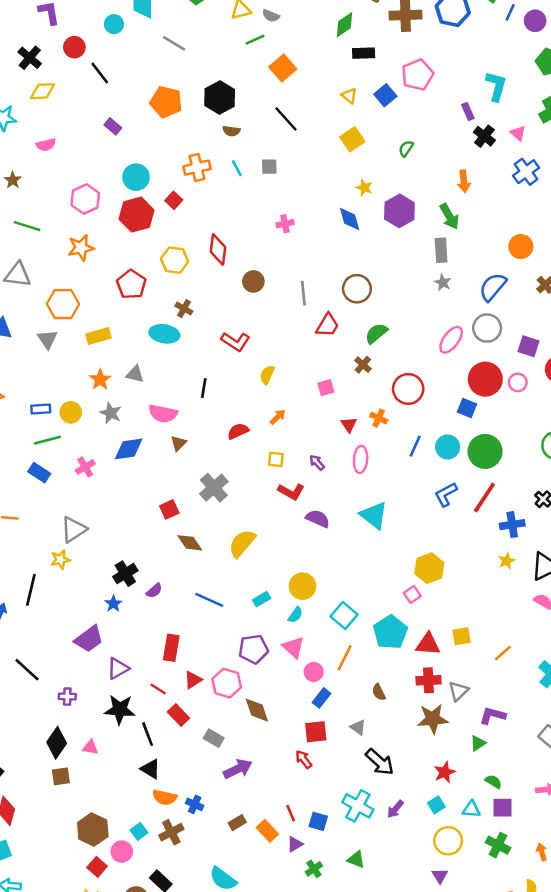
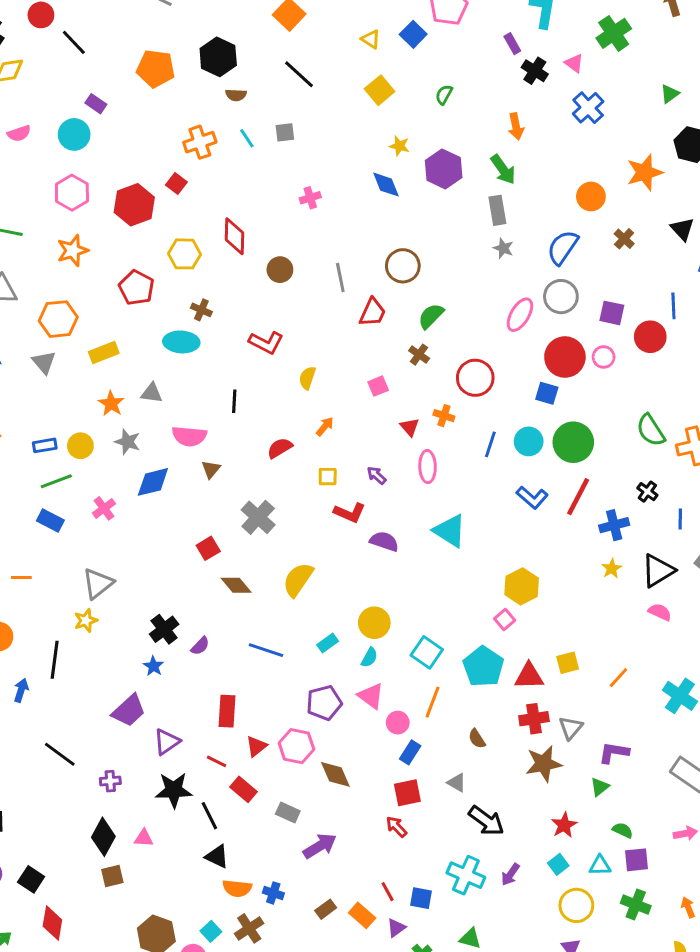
cyan circle: (136, 177) -> (74, 134), moved
blue L-shape: (446, 494) -> (532, 497), turned -105

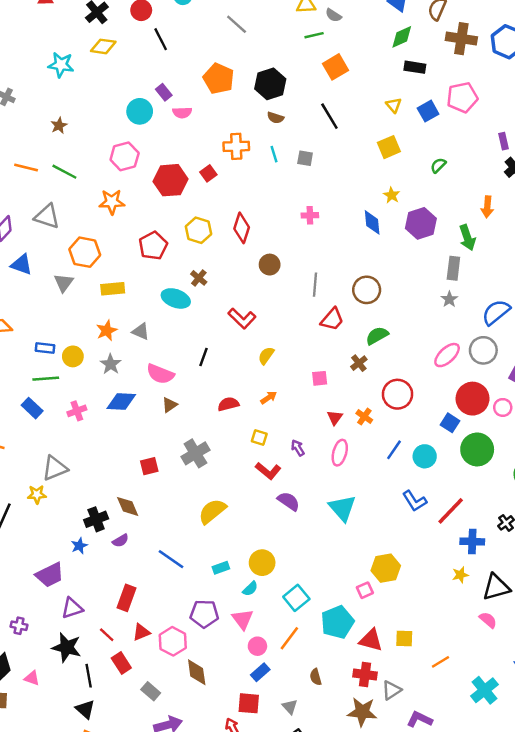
pink semicircle: (19, 133) -> (182, 113), moved
green circle: (573, 442) -> (477, 449), moved
brown diamond: (236, 585) -> (128, 506), moved

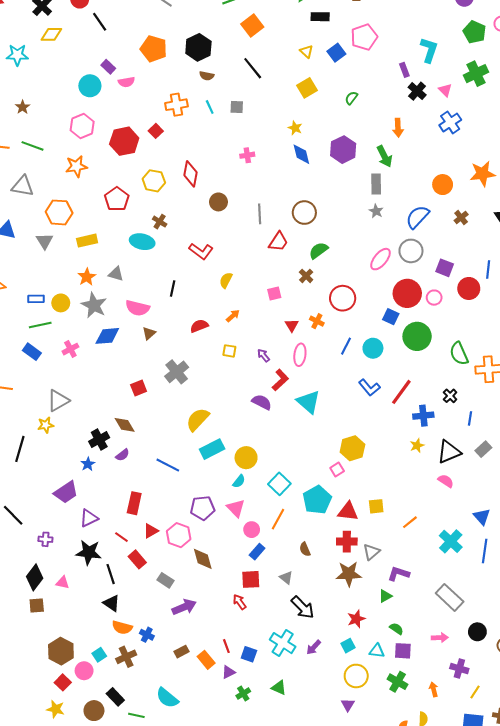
yellow star: (392, 195) -> (295, 128), moved
gray star: (111, 364) -> (94, 305), size x1.4
red L-shape: (268, 471) -> (280, 380), moved, turned -75
cyan rectangle: (221, 568) -> (212, 449), moved, size x1.6

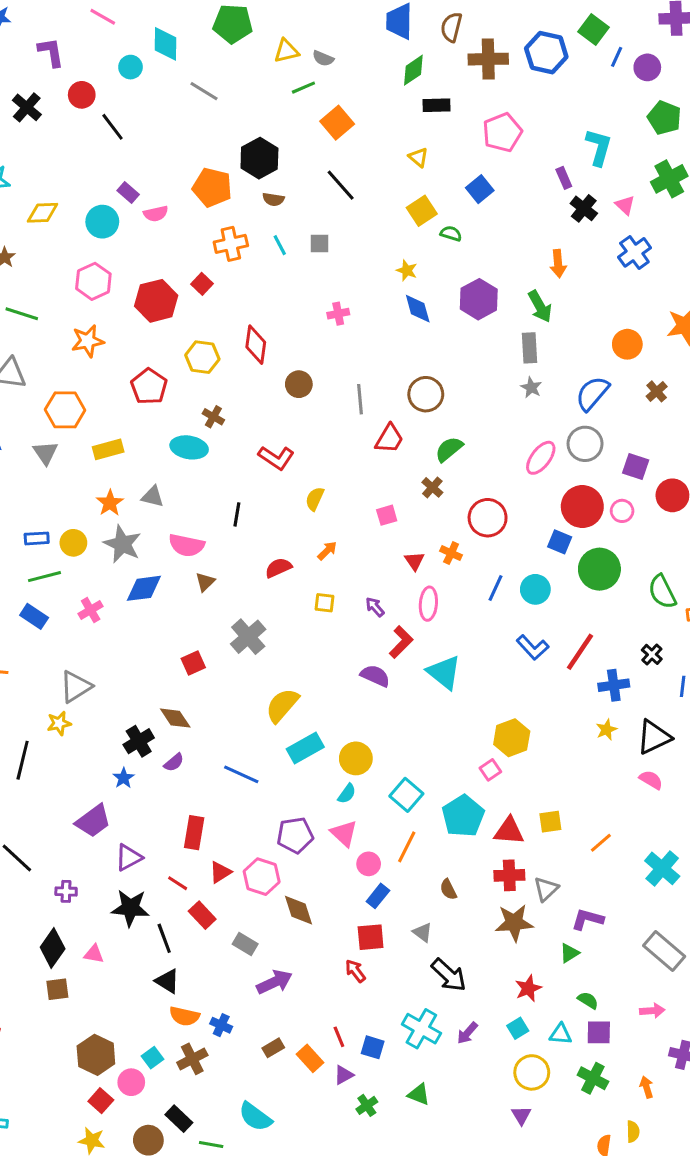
yellow diamond: (51, 34) -> (43, 213), moved
orange pentagon: (154, 49) -> (212, 187), moved
blue square: (336, 53) -> (480, 189), moved
green semicircle: (351, 98) -> (451, 234), moved, turned 72

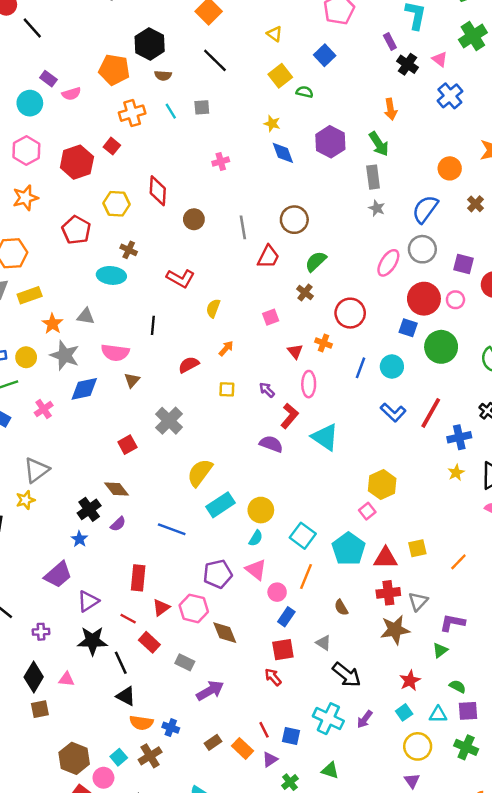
yellow rectangle: (108, 449) -> (30, 295), moved

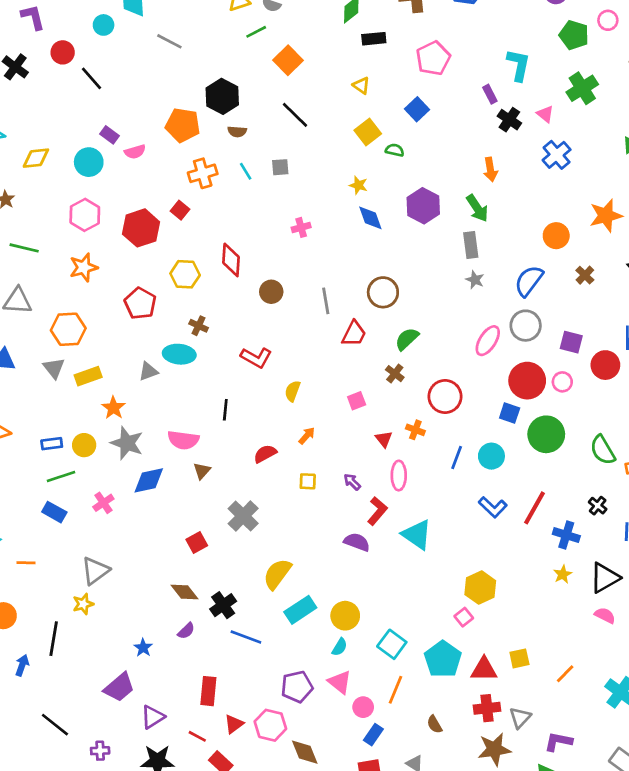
gray triangle: (86, 316) -> (148, 371), moved, turned -30
blue cross: (459, 437) -> (566, 535), turned 30
black cross: (89, 509) -> (223, 605), moved

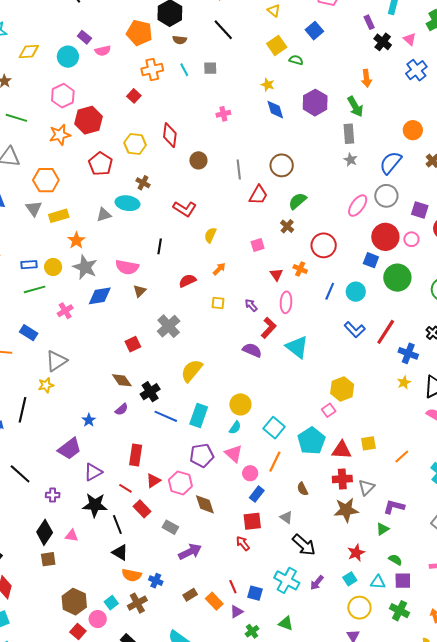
red hexagon: (141, 228) -> (88, 120), moved
blue rectangle: (54, 512) -> (29, 333), moved
cyan rectangle: (300, 610) -> (199, 415), moved, turned -40

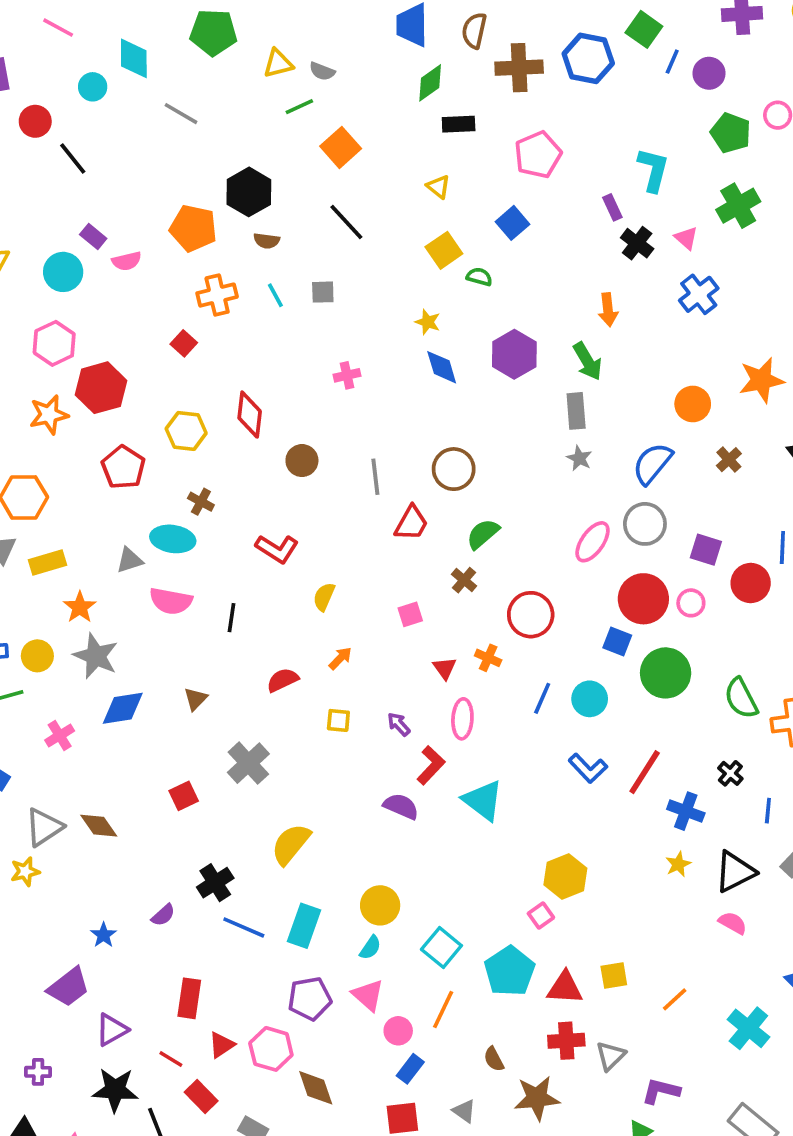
pink semicircle: (127, 267) -> (171, 601), moved
brown diamond: (122, 380) -> (99, 826), moved
brown star: (346, 510) -> (537, 1098), moved

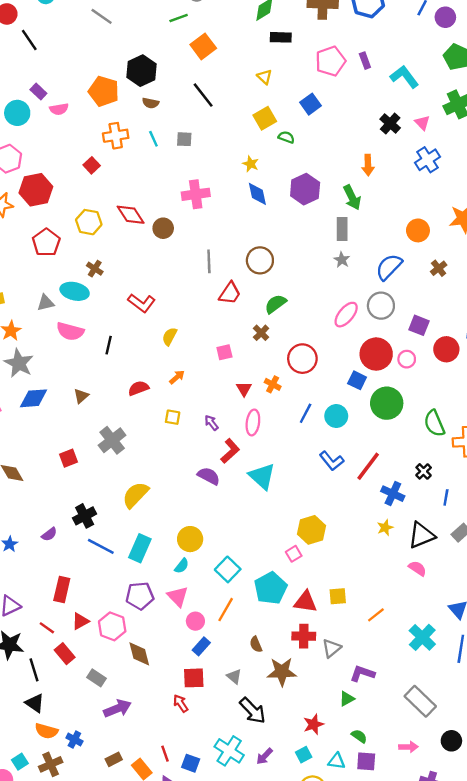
cyan L-shape: (653, 170) -> (404, 77), turned -56
purple rectangle: (612, 207) -> (365, 61), moved
pink cross: (347, 375) -> (196, 194), size x1.6
red diamond: (250, 415) -> (131, 215), turned -44
brown circle: (302, 461) -> (163, 228), moved

